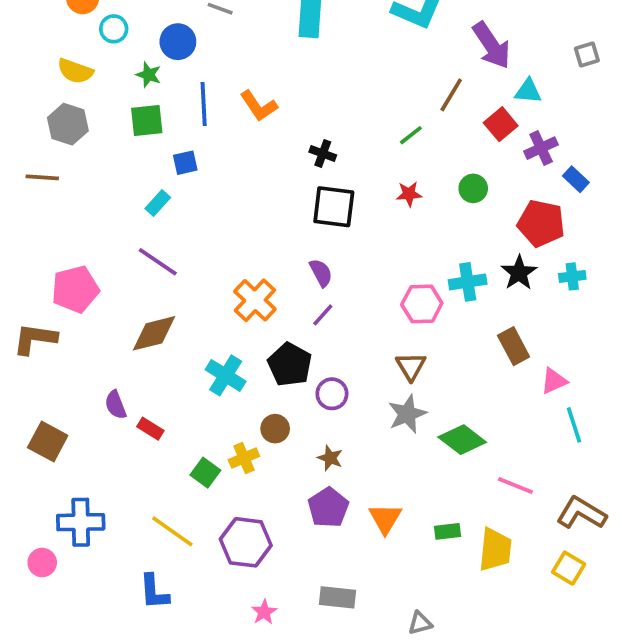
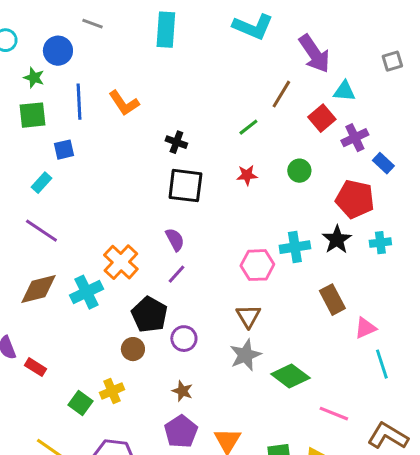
cyan cross: (226, 375) -> (86, 292), moved, turned 32
brown circle: (275, 429) -> (133, 349), moved

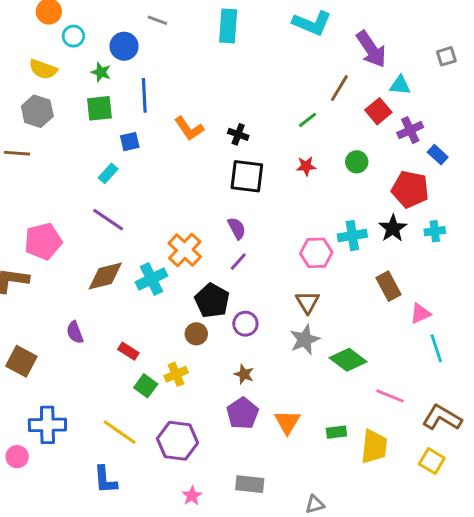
orange L-shape: (124, 103) -> (189, 129), moved
red rectangle: (35, 367) -> (128, 351), moved

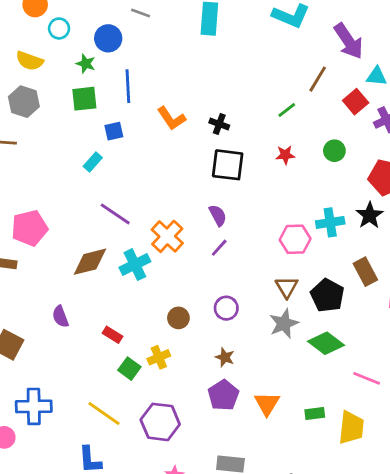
purple line: (108, 220) -> (115, 214), moved
black pentagon: (212, 301) -> (327, 295), moved

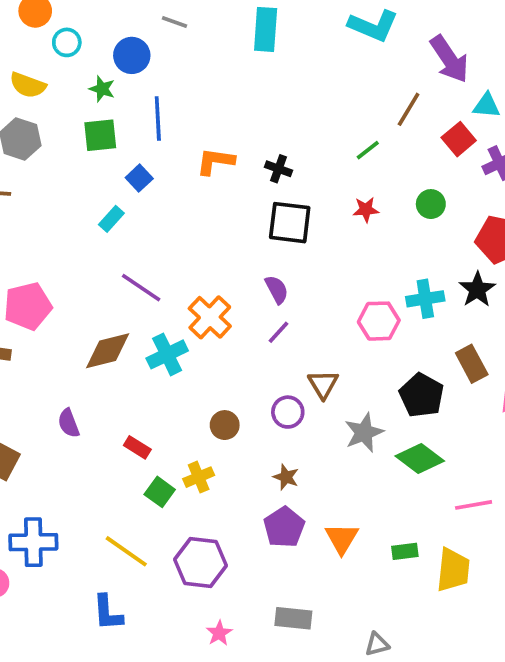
orange L-shape: (171, 118) -> (215, 161), turned 132
blue square: (114, 131) -> (139, 178), turned -30
brown triangle: (287, 287) -> (323, 384), moved
pink line: (367, 378) -> (474, 505), turned -32

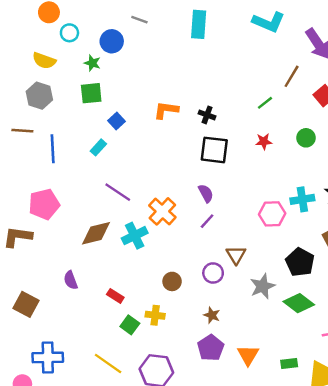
blue line: (158, 119) -> (53, 149), moved
yellow cross: (199, 477) -> (155, 315), turned 30

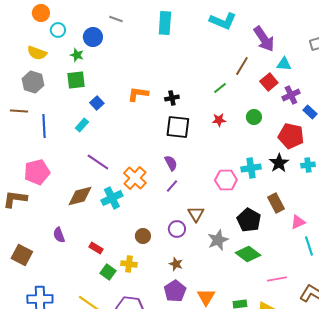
black cross: (207, 115) -> (172, 98), turned -32

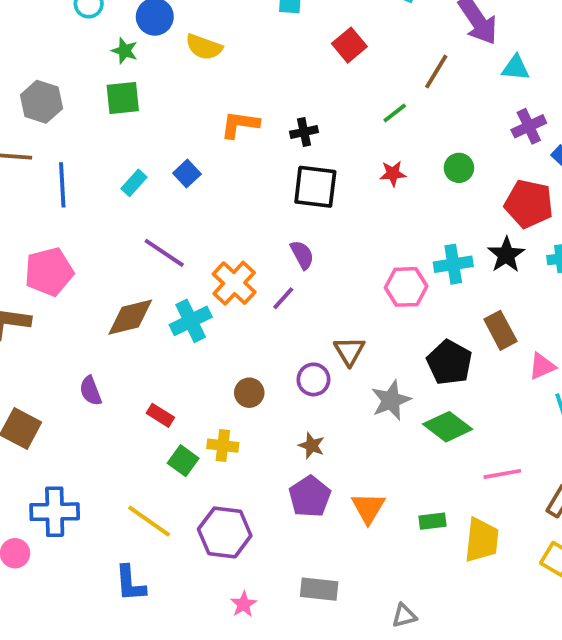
yellow semicircle: (37, 53) -> (204, 47), moved
red square: (269, 82) -> (349, 45), moved
blue square: (97, 103) -> (187, 174), moved
purple line: (172, 186) -> (283, 298), moved

